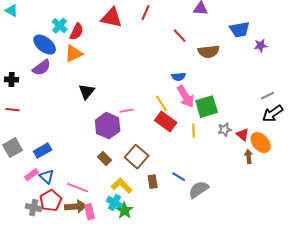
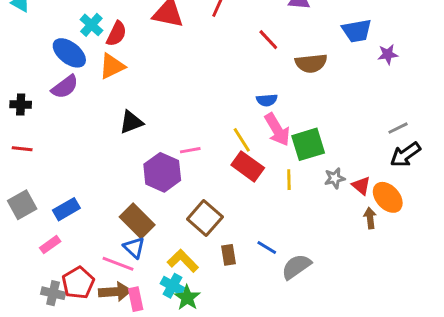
black triangle: (87, 92) -> (131, 122), turned 30
brown rectangle: (105, 159) -> (137, 221), moved, size x1.6
blue triangle: (47, 177) -> (134, 247), moved

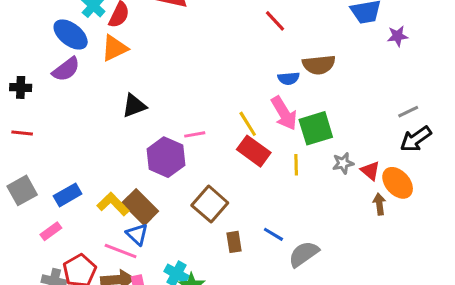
brown semicircle: (311, 63) -> (319, 65), moved
blue semicircle: (267, 100) -> (289, 78), moved
yellow L-shape: (183, 261) -> (113, 204), moved

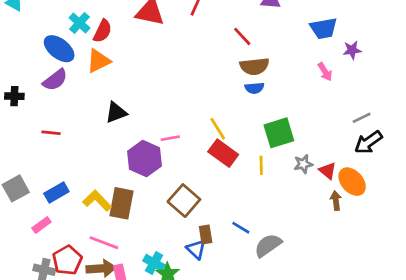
brown semicircle: (319, 65) -> (254, 66), moved
pink arrow: (284, 113) -> (325, 72), moved, size x0.6
red line: (22, 133) -> (51, 133), moved
brown rectangle: (140, 207) -> (121, 203), turned 56
blue triangle: (137, 234) -> (196, 249), moved

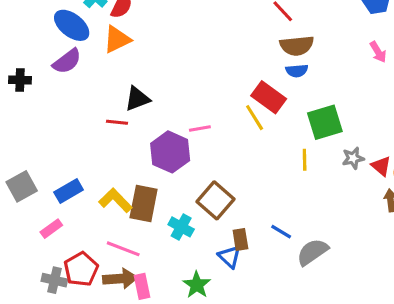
red line: (51, 133) -> (117, 122), moved
red rectangle: (223, 153) -> (269, 97), moved
cyan cross: (154, 263) -> (181, 227), moved

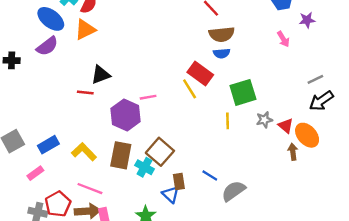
brown rectangle: (144, 204) -> (121, 155), moved
cyan cross: (181, 227) -> (145, 167), moved

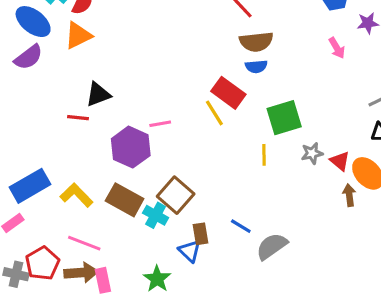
blue rectangle: (48, 145) -> (30, 186), size x1.4
brown rectangle: (121, 155) -> (125, 200), turned -72

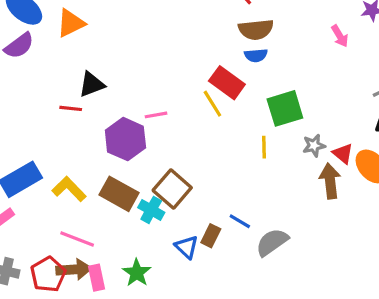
brown arrow: (349, 195) -> (330, 181), moved, size x1.5
brown rectangle: (200, 234) -> (211, 236), moved, turned 35
red pentagon: (42, 263) -> (48, 274), moved
green star: (157, 279) -> (137, 273), moved

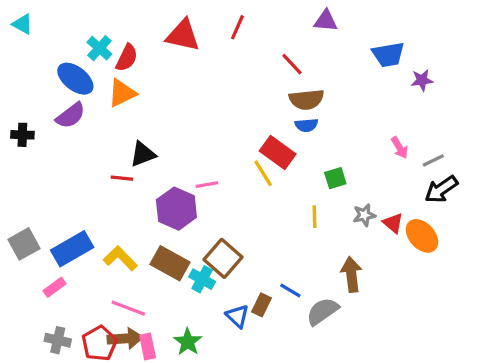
pink arrow: (340, 36) -> (400, 148), moved
green square: (285, 108) -> (335, 178), size x0.6
brown arrow: (330, 181) -> (351, 274), moved

